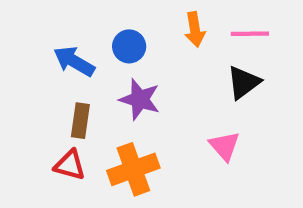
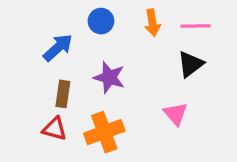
blue circle: (129, 46) -> (101, 21), moved
blue arrow: (74, 61) -> (58, 48), turned 108

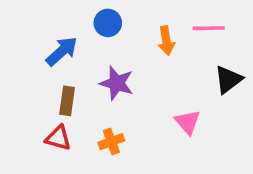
orange arrow: (152, 23) -> (166, 41), moved
black triangle: (190, 64) -> (228, 80), moved
orange cross: (104, 132) -> (111, 142), size x0.6

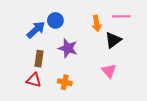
blue circle: (108, 23) -> (55, 20), moved
black triangle: (228, 80) -> (113, 40), moved
orange cross: (111, 142) -> (65, 82), turned 32

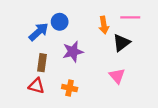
purple star: (68, 48) -> (73, 52), turned -30

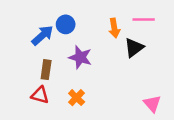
purple star: (73, 52) -> (80, 57), turned 30
pink triangle: (117, 76) -> (152, 104), moved
orange cross: (70, 88) -> (77, 98), turned 32

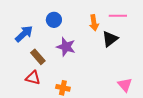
blue arrow: (42, 35) -> (24, 34), moved
brown rectangle: (46, 70) -> (38, 57), turned -49
orange cross: (77, 98) -> (63, 88), moved, turned -32

